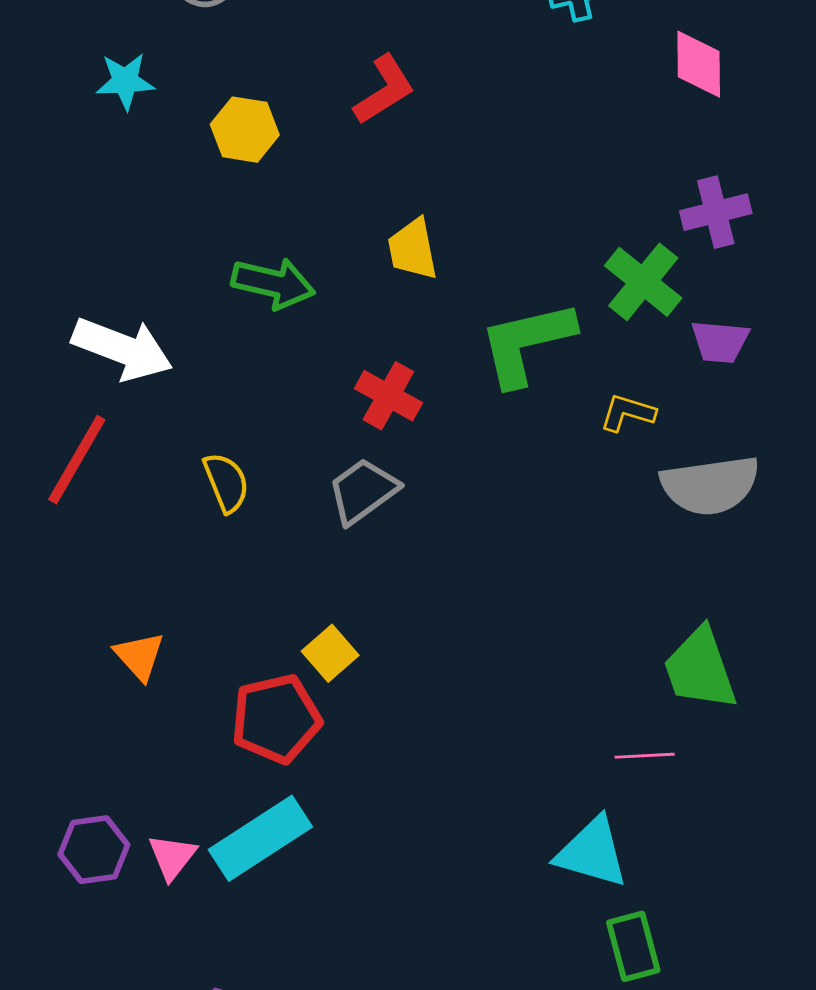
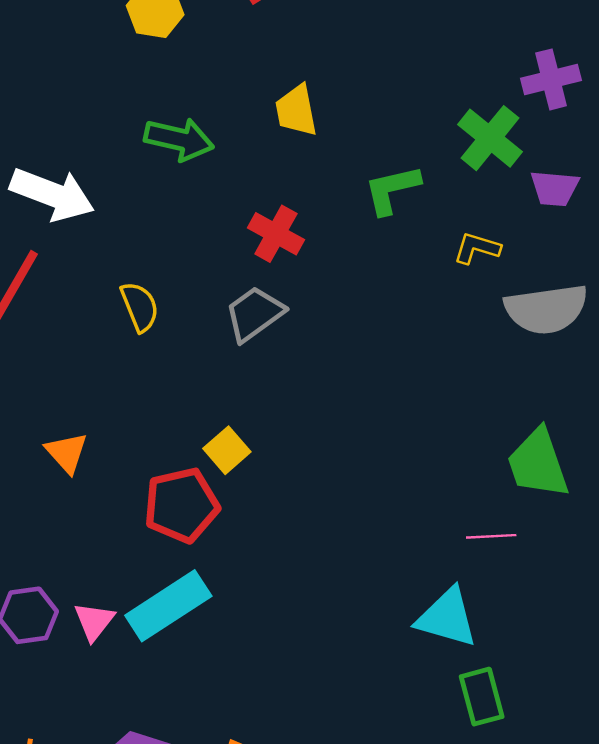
green L-shape: (527, 343) -> (392, 189), size x0.7

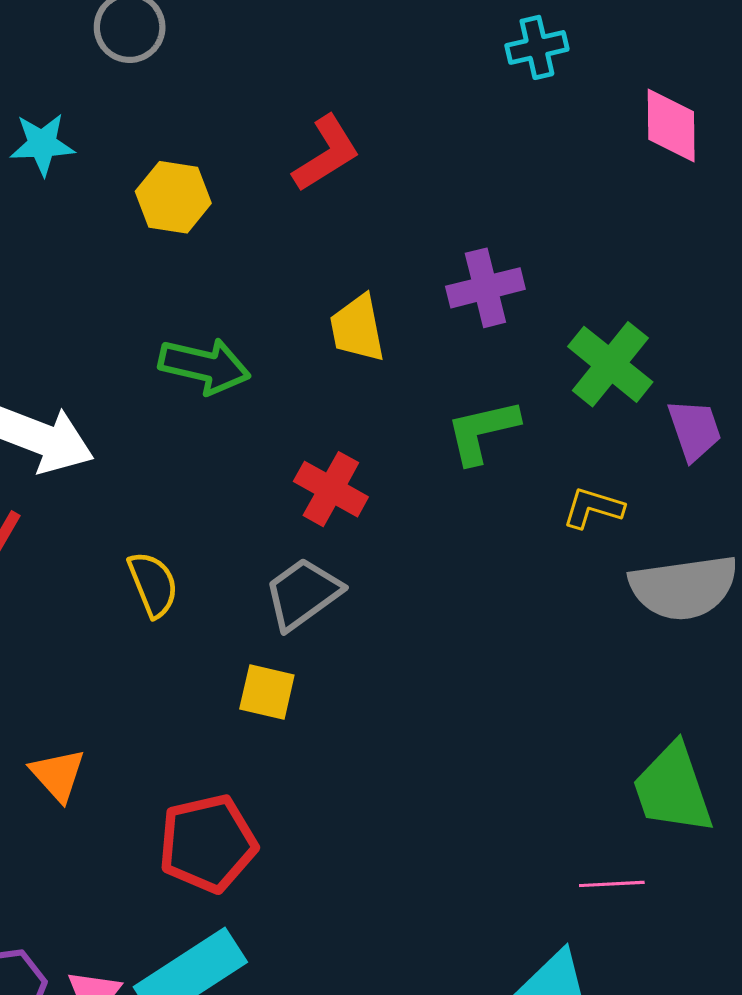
purple cross: (551, 79) -> (485, 288), moved
purple trapezoid: (555, 188) -> (695, 430), turned -114
yellow square: (227, 450) -> (267, 692), moved, turned -36

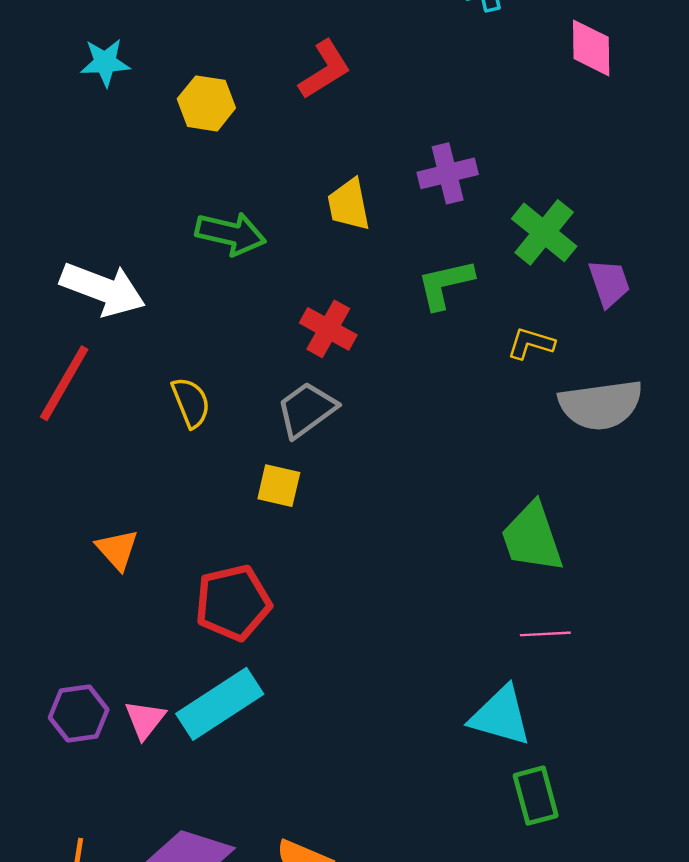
green trapezoid: (673, 789) -> (532, 537), moved

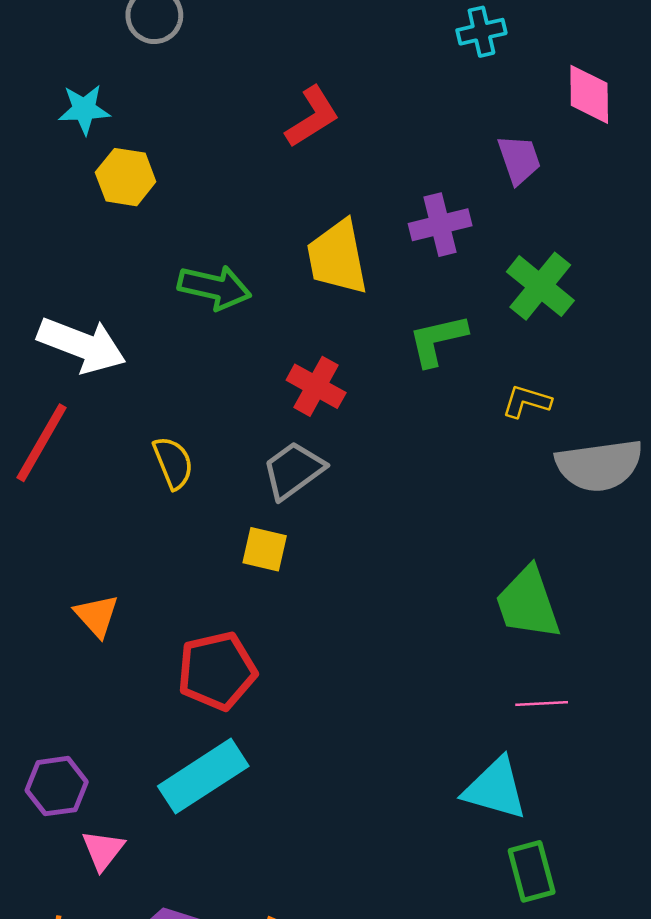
yellow hexagon: (206, 103) -> (126, 177), moved
yellow trapezoid: (349, 205) -> (337, 257), size x1.4
purple trapezoid: (609, 283) -> (519, 160), moved
pink triangle: (145, 720) -> (103, 850), moved

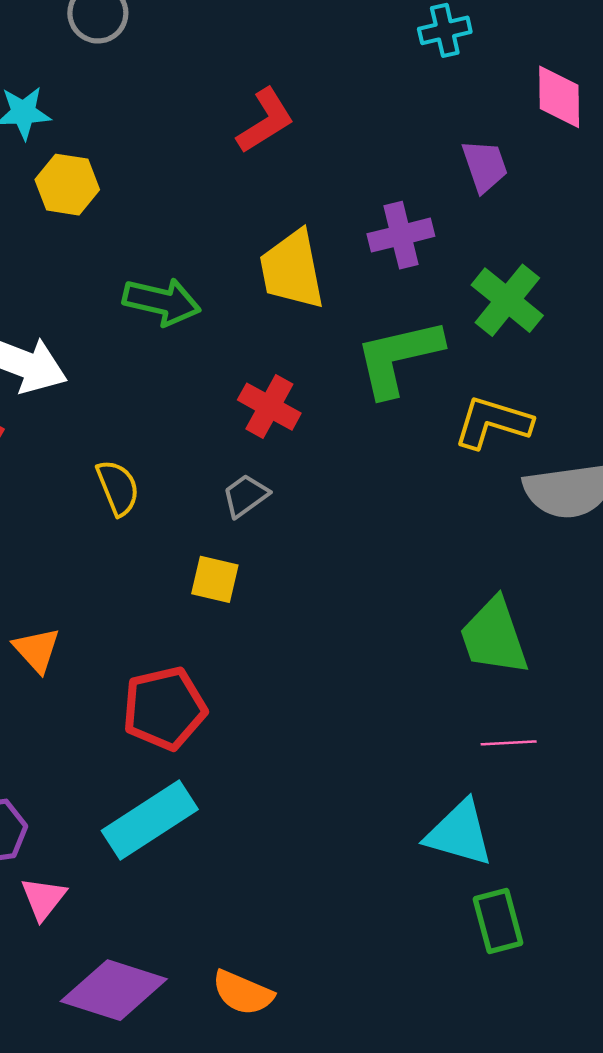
green L-shape: (438, 340) -> (398, 357), size x1.4
yellow L-shape: (527, 401) -> (493, 423), size x1.5
gray trapezoid: (293, 470) -> (245, 496), size x0.7

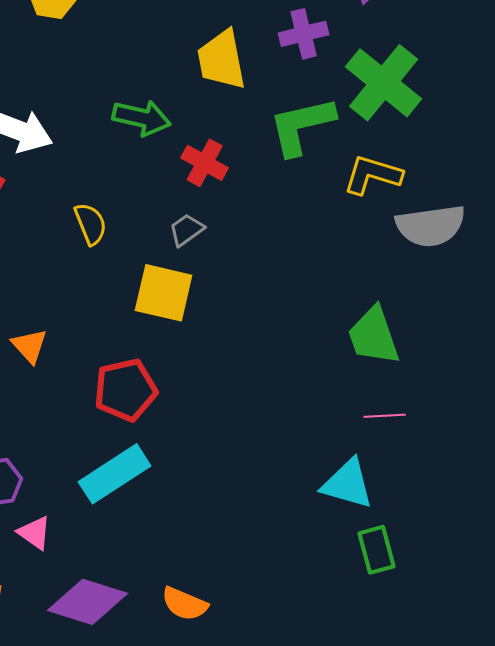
green cross: (507, 300) -> (384, 83), size x1.4
green arrow: (162, 302) -> (142, 118), moved
yellow square: (215, 579) -> (164, 293), size x1.6
pink triangle: (43, 898) -> (35, 533), turned -33

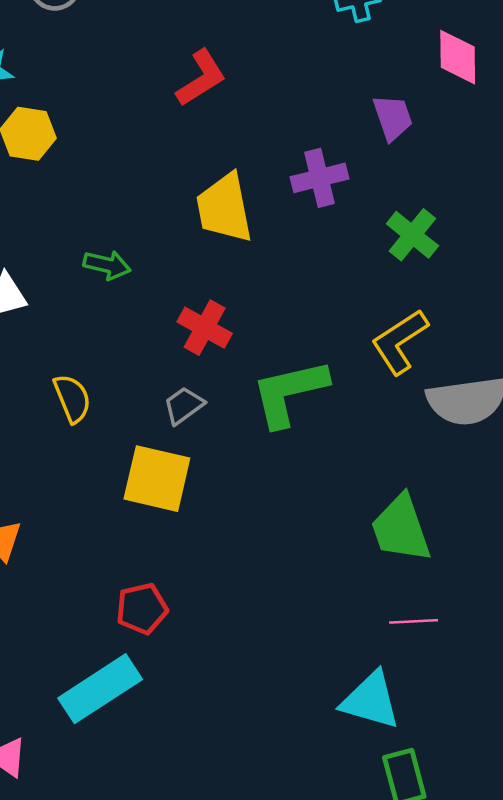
green cross: (384, 83) -> (412, 235), size x0.6
green arrow: (142, 118) -> (107, 265), moved, size x0.7
green L-shape: (302, 126) -> (289, 393), moved
yellow L-shape: (373, 175) -> (400, 342), turned -50
red pentagon: (126, 390) -> (142, 609), moved, size x0.7

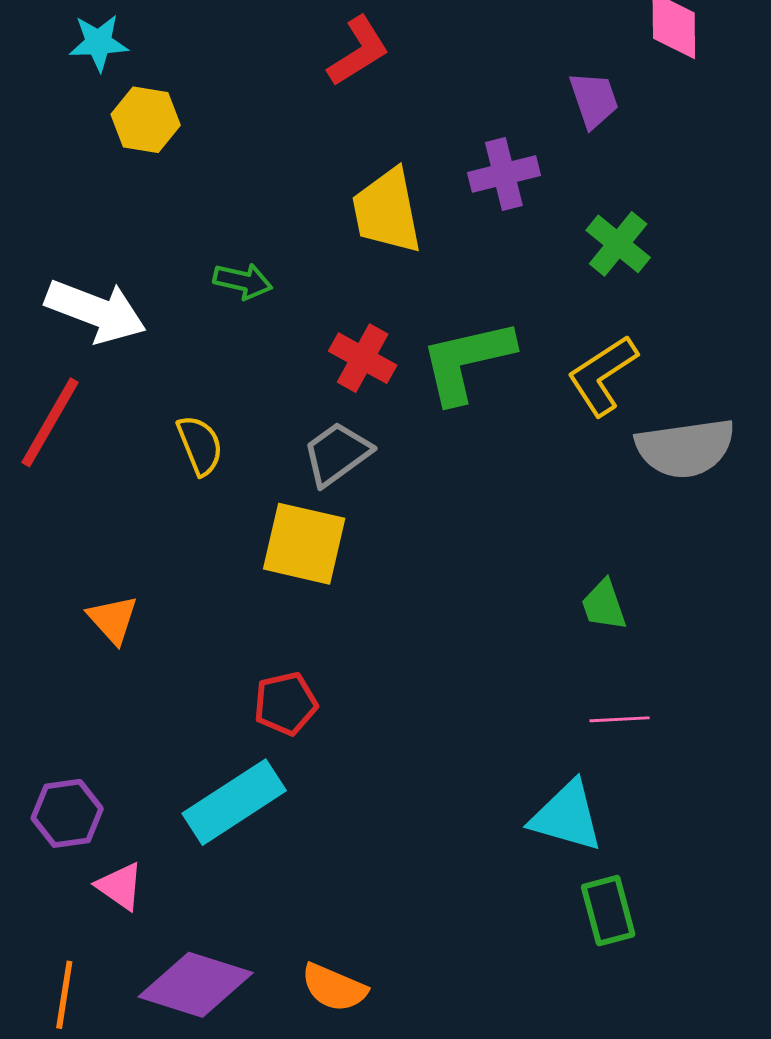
green L-shape: (289, 393) -> (467, 361), moved
gray trapezoid: (184, 405) -> (337, 454), size x1.4
green trapezoid: (401, 528) -> (604, 605), size x0.6

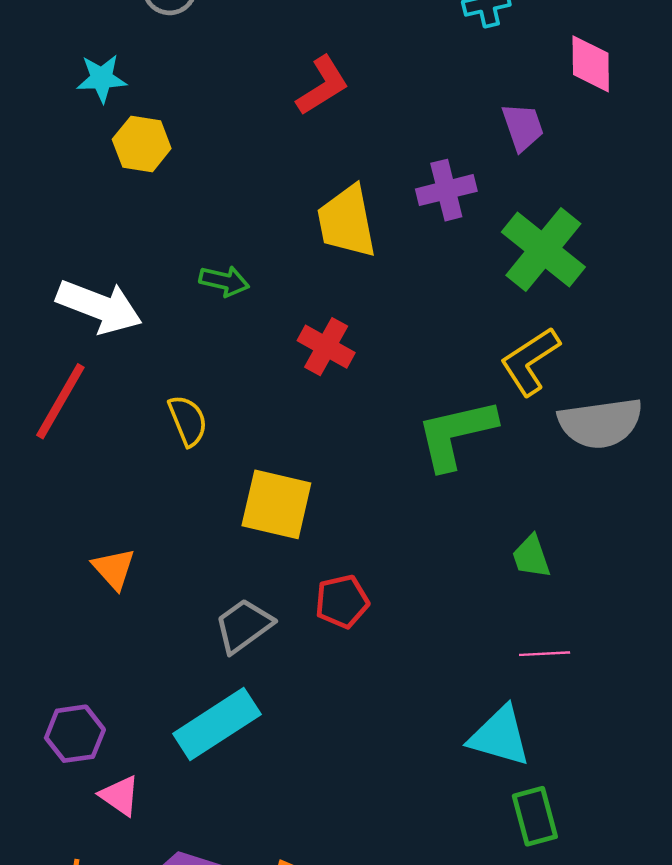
green cross: (618, 244) -> (543, 250), size x1.5
green L-shape: (467, 361) -> (456, 434), moved
gray trapezoid: (337, 454) -> (244, 626), moved
red pentagon: (286, 704) -> (342, 601), moved

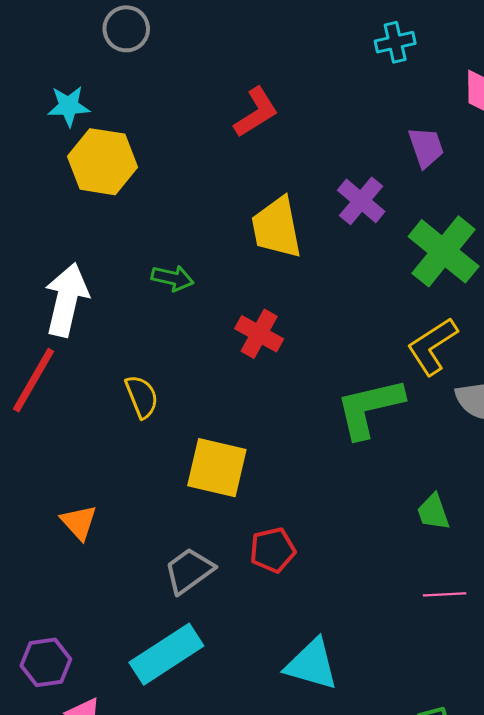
yellow hexagon: (142, 144) -> (103, 162), size x1.4
purple cross: (446, 190) -> (361, 201), turned -36
white arrow: (99, 307) -> (67, 300), turned -98
cyan triangle: (500, 736) -> (312, 664), moved

